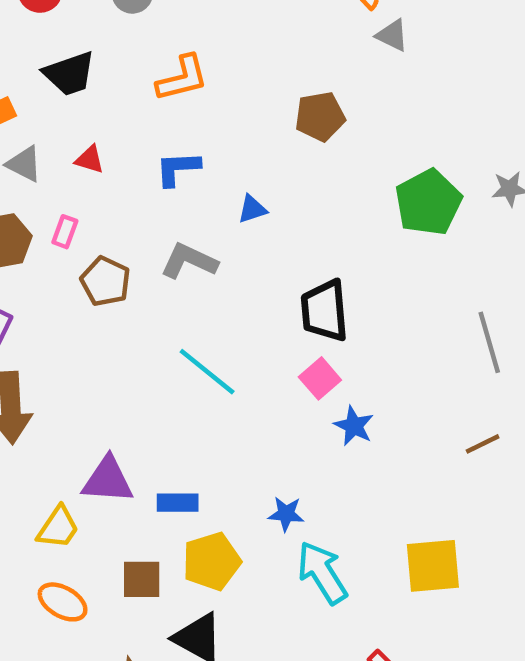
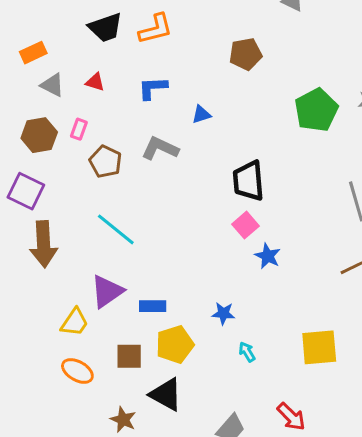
black trapezoid: (69, 74) -> (105, 28), moved
cyan line: (207, 372) -> (116, 229), moved
purple triangle: (108, 480) -> (107, 291), turned -39
cyan arrow: (322, 573) -> (247, 352), size x0.5

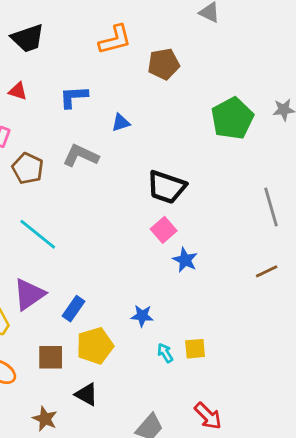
orange L-shape: (156, 29) -> (115, 40), moved
black trapezoid: (248, 181) -> (166, 187), turned -66
blue rectangle: (153, 306) -> (74, 309), turned -55
yellow square: (319, 347) -> (195, 349), moved, size x0.6
black triangle: (166, 395) -> (86, 394), size x0.7

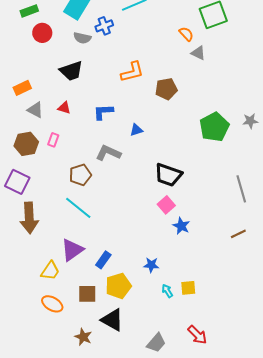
brown pentagon: (28, 168) -> (80, 175), moved, turned 30
black triangle: (86, 394) -> (112, 320), size x1.4

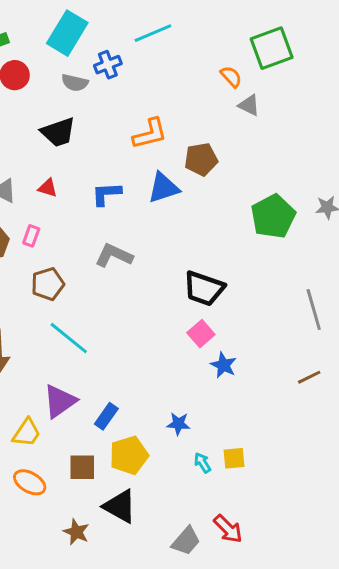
blue triangle: (136, 130) -> (163, 188), moved, size x1.6
brown pentagon: (80, 175) -> (48, 284), moved
red arrow: (197, 335) -> (228, 529), moved

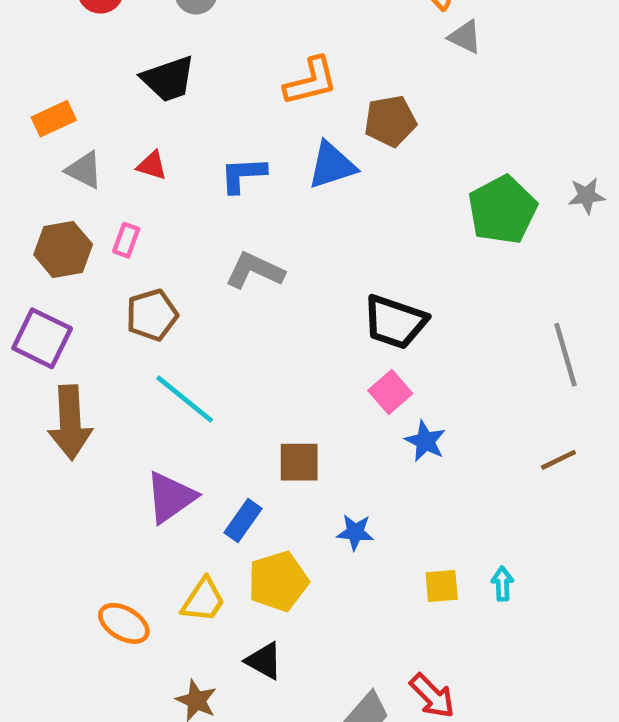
yellow trapezoid: (27, 433) -> (203, 600), moved
cyan arrow: (202, 463) -> (502, 584), moved, turned 30
brown square: (82, 467) -> (299, 462), moved
black triangle: (120, 506) -> (264, 661), size x0.7

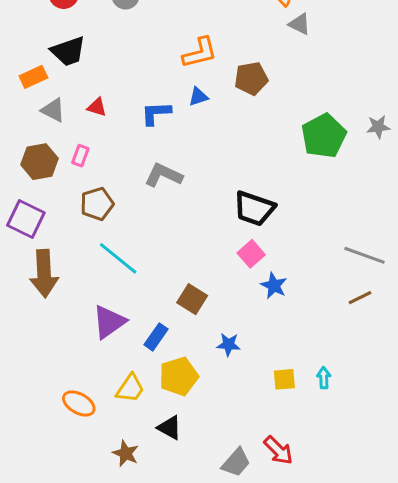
black trapezoid: (168, 79) -> (68, 51), moved
blue triangle: (332, 165) -> (198, 97), moved, size x0.6
gray line: (565, 355) -> (365, 255), moved, turned -54
brown square: (299, 462) -> (192, 299), turned 32

